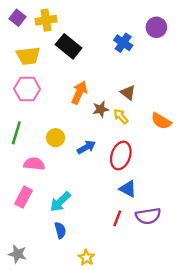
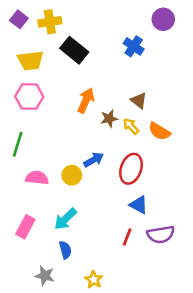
purple circle: (156, 27) -> (163, 19), moved
orange semicircle: (161, 121) -> (159, 131), moved
yellow circle: (56, 138) -> (72, 175), moved
pink rectangle: (23, 197) -> (25, 227), moved
gray star: (18, 254) -> (45, 276), moved

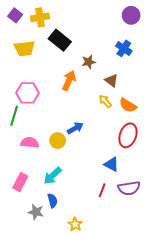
blue cross: (134, 46) -> (124, 48), moved
pink hexagon: (29, 97) -> (28, 93), moved
brown star: (109, 118) -> (89, 62), moved
red ellipse: (131, 169) -> (128, 135), moved
gray star: (45, 276) -> (36, 212), moved

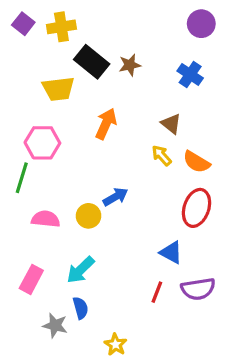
yellow trapezoid: (25, 48) -> (58, 89), moved
brown star: (89, 62) -> (130, 65), moved

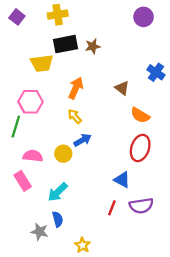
yellow cross: (61, 27) -> (58, 15), moved
black rectangle: (92, 62) -> (66, 44), turned -50
blue cross: (190, 74) -> (156, 72), moved
yellow arrow: (162, 155) -> (75, 116), moved
pink rectangle: (31, 279) -> (23, 181), moved, turned -60

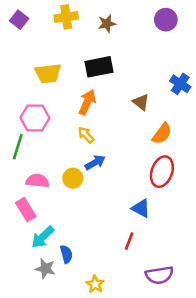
black rectangle: (66, 44) -> (99, 67), moved
brown star: (93, 46) -> (107, 24), moved
orange semicircle: (140, 115) -> (162, 134), turned -84
cyan arrow: (58, 192) -> (43, 237), moved
purple semicircle: (141, 206) -> (159, 275), moved

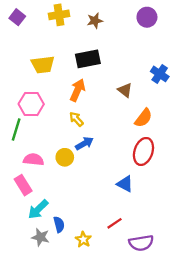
red line: (129, 241) -> (115, 223), moved, turned 35
yellow star: (95, 284) -> (83, 239), moved

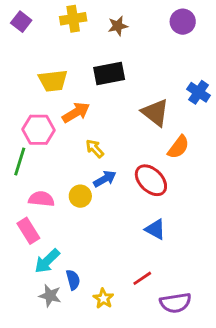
orange arrow: (77, 90) -> (76, 112), moved, turned 35
brown triangle: (125, 90) -> (155, 112), size x1.5
red ellipse: (143, 151) -> (151, 180), moved, turned -64

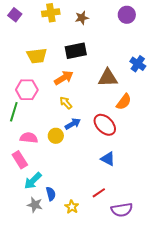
orange arrow: (76, 112) -> (64, 78), moved
brown triangle: (155, 112) -> (108, 78), turned -40

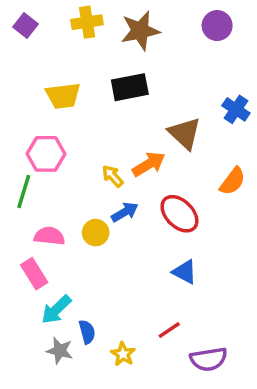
brown star: (82, 18) -> (140, 31), size x1.6
orange arrow: (64, 78) -> (149, 164), moved
brown triangle: (108, 78) -> (185, 133), turned 45
orange semicircle: (124, 102) -> (233, 181), moved

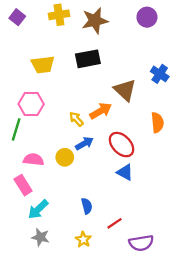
orange semicircle: (233, 181) -> (157, 123), turned -42
blue triangle: (185, 272) -> (125, 172), moved
blue semicircle: (87, 332) -> (87, 206), moved

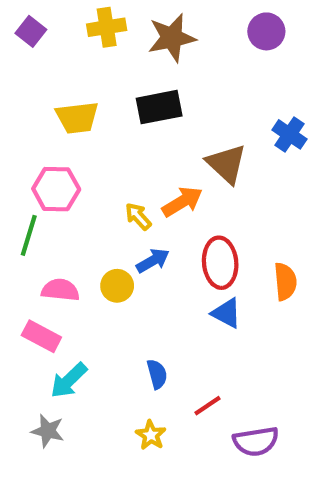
orange semicircle: (157, 123) -> (285, 282), moved
red ellipse: (121, 145) -> (220, 263), turned 40
pink rectangle: (23, 185) -> (41, 336), turned -30
gray star: (40, 237) -> (48, 431), moved

